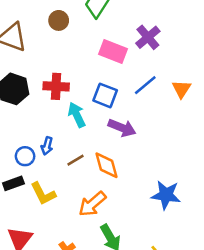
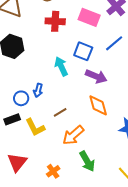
red cross: (56, 86) -> (55, 21), moved
brown line: (75, 160) -> (60, 112), moved
orange diamond: (106, 165) -> (98, 105), moved

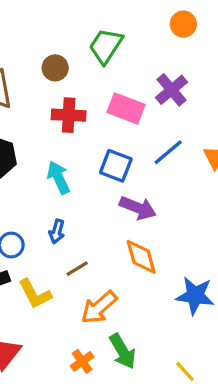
cyan arrow: (61, 66) -> (59, 178), moved
blue arrow: (38, 90) -> (57, 232), moved
orange cross: (53, 171) -> (82, 361), moved

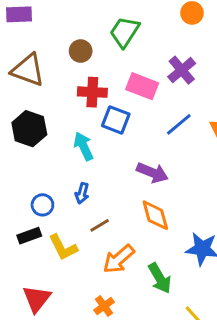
blue square: (116, 166) -> (116, 120), moved
green arrow: (123, 351) -> (160, 278), moved

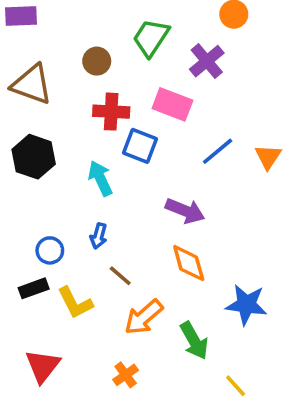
purple cross: (182, 70) -> (207, 61), moved
brown line: (100, 225) -> (120, 276), turned 72

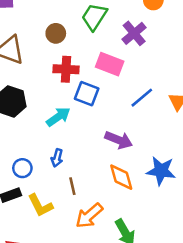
cyan arrow: (100, 178) -> (58, 117), turned 80
brown line: (120, 276) -> (72, 186), turned 36
blue star: (246, 305) -> (161, 171), moved

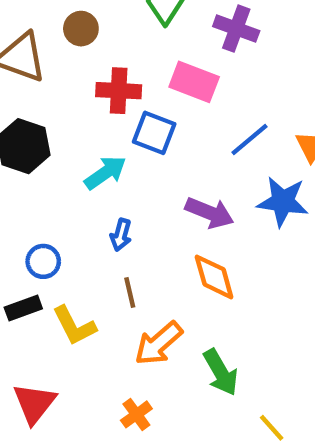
brown circle: (56, 33) -> (81, 29), moved
purple cross: (134, 33) -> (236, 29), turned -30
blue arrow: (57, 158) -> (121, 235), moved
blue star: (161, 171) -> (283, 202), moved

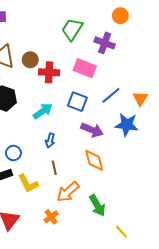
brown circle: (81, 29) -> (30, 60), moved
blue square: (154, 133) -> (77, 102), moved
orange cross: (136, 414) -> (51, 217), moved

